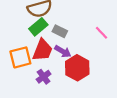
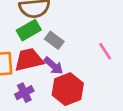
red trapezoid: (42, 50) -> (29, 60), turned -135

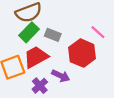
purple arrow: (53, 66) -> (61, 76), moved
red hexagon: (68, 89) -> (82, 53), moved

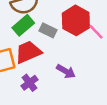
red hexagon: (82, 53) -> (76, 20), moved
purple arrow: (61, 76) -> (66, 71), moved

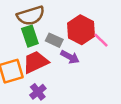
green rectangle: (23, 25) -> (30, 36), turned -66
purple arrow: (66, 71) -> (70, 57), moved

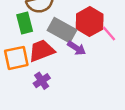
green rectangle: (30, 36) -> (25, 23), moved
gray rectangle: (54, 40) -> (62, 30), size x1.6

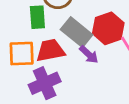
purple cross: (42, 81) -> (45, 83), size x1.6

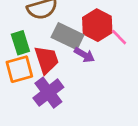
green rectangle: (37, 17) -> (20, 43), moved
red trapezoid: (50, 50) -> (46, 60), turned 96

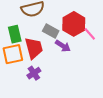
gray rectangle: (68, 36) -> (51, 31), size x0.7
purple cross: (48, 93) -> (34, 73), size x0.6

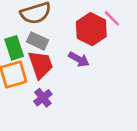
gray rectangle: (51, 31) -> (38, 41), moved
pink line: (90, 34) -> (112, 18), moved

